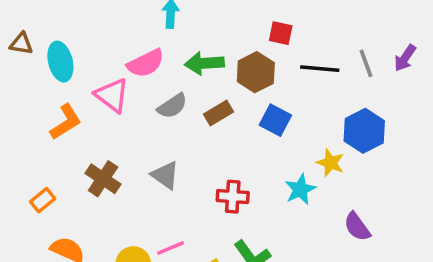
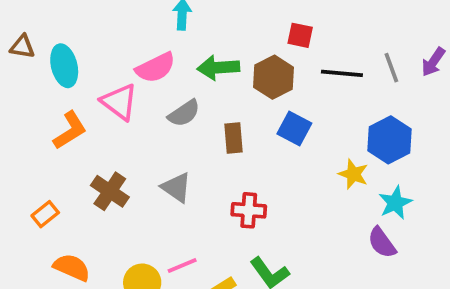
brown rectangle: (219, 113) -> (234, 138), moved, turned -64
cyan star: (300, 189) -> (395, 203), moved

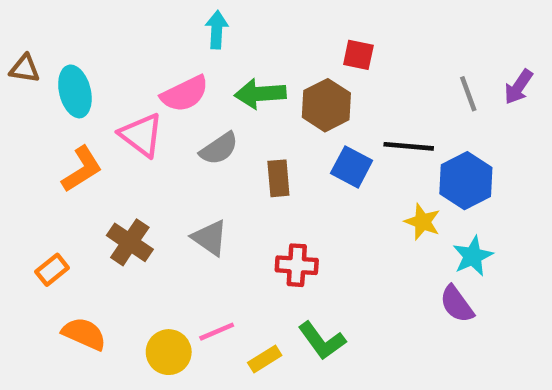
black line: (342, 73) -> (409, 146), moved

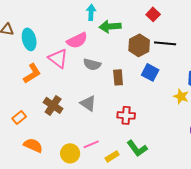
red square: (358, 55) -> (153, 14), moved, turned 32
green arrow: (260, 94) -> (110, 26), moved
black line: (409, 146) -> (165, 43), moved
gray semicircle: (219, 149) -> (92, 64), turned 48

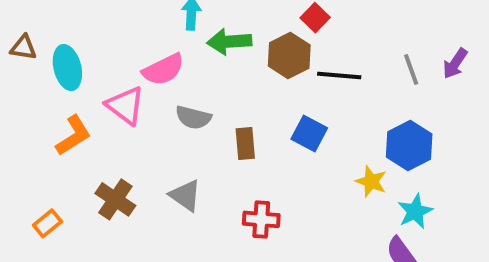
brown hexagon: (139, 45) -> (289, 56), moved

